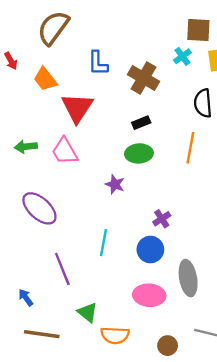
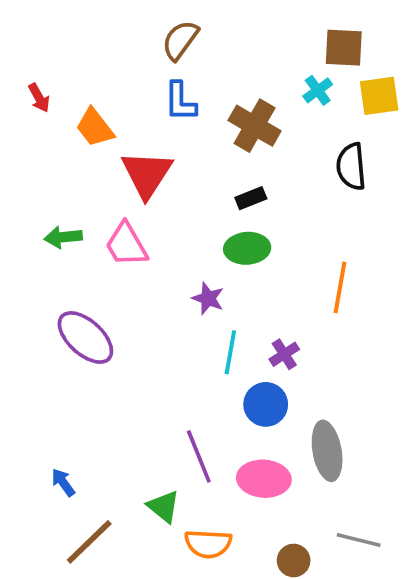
brown semicircle: (53, 28) -> (180, 40), moved, size x0.7
orange line: (190, 148) -> (340, 287), moved
cyan line: (104, 243) -> (230, 352), moved
purple line: (62, 269) -> (199, 456), moved
brown line: (42, 334) -> (89, 542), turned -52

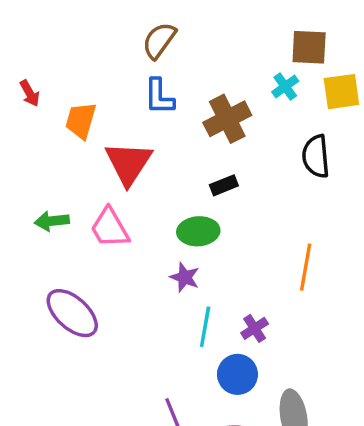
brown cross: (255, 126) -> (227, 119), turned 33
orange trapezoid: (95, 128) -> (81, 121), turned 54
green ellipse: (247, 248) -> (198, 231), moved

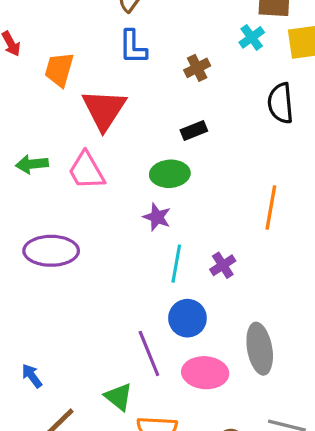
brown cross: (227, 119) -> (197, 68), size x0.6
purple ellipse: (72, 313) -> (51, 251), turned -42
blue circle: (237, 374) -> (187, 318), moved

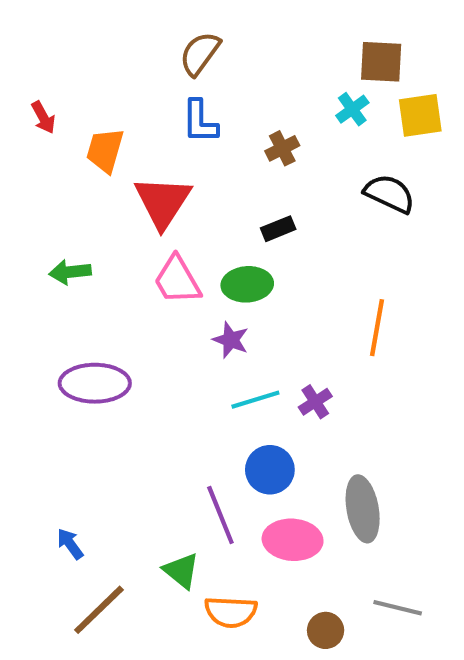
black semicircle: (281, 103) -> (389, 194), turned 120
pink trapezoid: (86, 171) -> (177, 280), moved
cyan line: (176, 264) -> (255, 400), turned 63

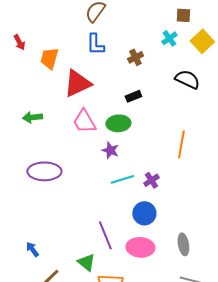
brown square: (381, 62) -> (183, 15), size x0.7
yellow square: (420, 115) -> (202, 41), turned -35
red triangle: (163, 202) -> (77, 83), turned 32
blue circle: (270, 470) -> (144, 213), moved
gray ellipse: (363, 509) -> (183, 244), moved, size x0.7

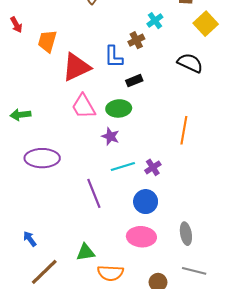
cyan cross: (169, 38) -> (155, 21), moved
blue L-shape: (95, 44) -> (114, 57), moved
green arrow: (32, 117) -> (20, 115), moved
purple line: (105, 235) -> (94, 193), moved
green triangle: (86, 262) -> (86, 252), turned -48

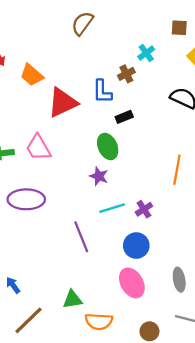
orange trapezoid: (47, 41) -> (32, 75), turned -65
pink trapezoid: (84, 106) -> (38, 148), moved
green ellipse: (119, 108) -> (108, 147), turned 70
pink ellipse: (141, 237) -> (132, 283), turned 56

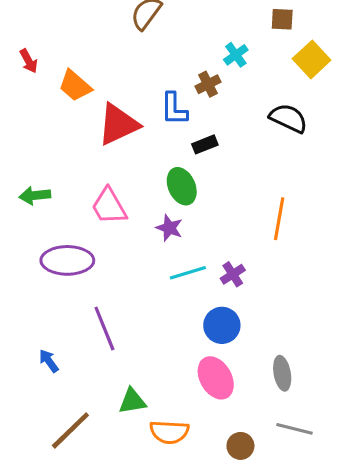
pink trapezoid: (38, 148) -> (109, 206), moved
purple line: (81, 237) -> (104, 328), moved
blue arrow: (13, 285) -> (49, 361), moved

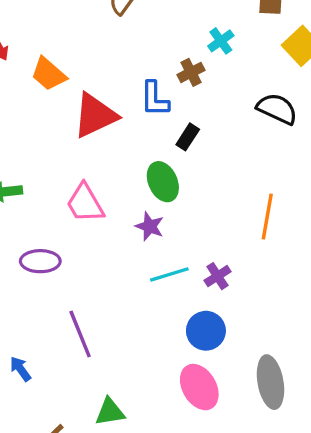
black rectangle: (205, 144) -> (188, 137), turned -35
purple ellipse: (67, 260) -> (40, 261), size x0.7
gray ellipse: (282, 373) -> (270, 382), size x1.4

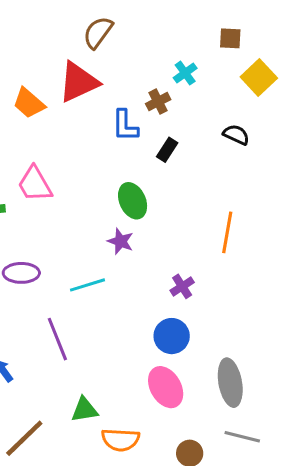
black semicircle: (277, 109) -> (236, 135), size x0.7
red triangle: (95, 115) -> (78, 82), moved
black rectangle: (188, 137) -> (167, 150), moved
pink trapezoid: (85, 203) -> (35, 184), moved
cyan line: (169, 274) -> (87, 285), moved

